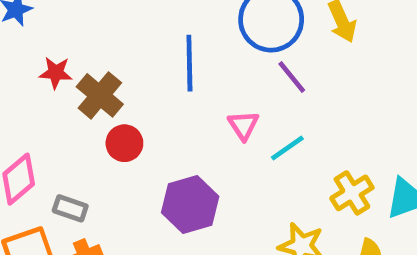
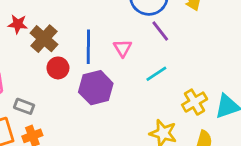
blue line: (189, 63) -> (88, 47), moved
pink triangle: (243, 125) -> (123, 48), moved
purple hexagon: (190, 204) -> (96, 88), moved

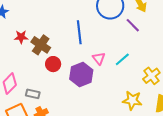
purple line: (160, 31) -> (133, 25), moved
blue line: (88, 47) -> (79, 32), moved
pink triangle: (123, 48) -> (99, 58), moved

